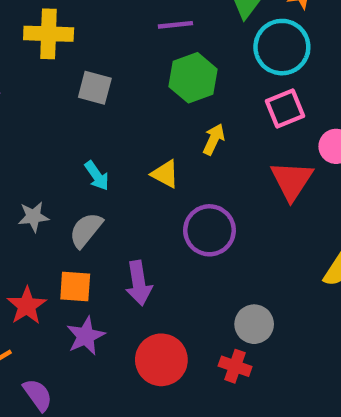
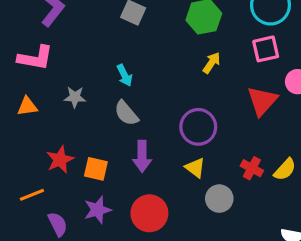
yellow triangle: (165, 174) -> (195, 168), moved
gray semicircle: (86, 230) -> (126, 113), moved, turned -88
orange square: (75, 287) -> (96, 169), moved
purple star: (86, 336) -> (98, 210), moved
red cross: (235, 366) -> (252, 168), moved

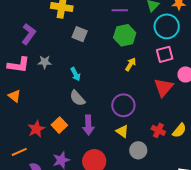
gray star: (75, 97) -> (45, 62), moved
orange triangle: (27, 106) -> (14, 96), turned 48
orange square: (96, 169) -> (59, 125), moved, turned 35

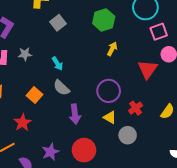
gray square: (80, 34) -> (58, 23), turned 35
pink square: (165, 54) -> (159, 32), moved
orange square: (59, 125) -> (35, 95), moved
red cross: (158, 130) -> (136, 108), moved, turned 32

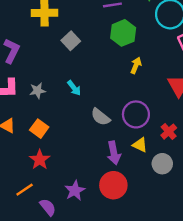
gray star: (25, 54) -> (37, 91), moved
gray semicircle: (61, 88) -> (101, 117), moved
orange square: (35, 95) -> (39, 129), moved
purple arrow: (75, 114) -> (114, 153), moved

